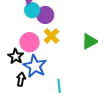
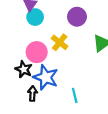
purple circle: (45, 15) -> (77, 17), moved

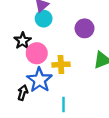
yellow cross: (60, 42) -> (61, 65), moved, turned 35
black star: (24, 69) -> (23, 41), moved

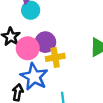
purple circle: (85, 28) -> (45, 42), moved

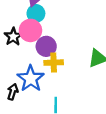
pink circle: (28, 48) -> (30, 30), moved

